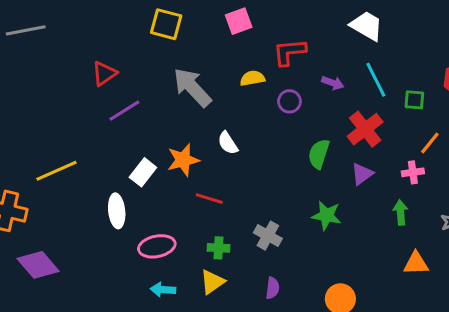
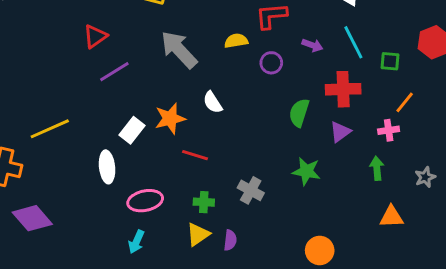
red cross: (365, 129) -> (343, 89), turned 36
purple semicircle: (273, 288) -> (230, 240), moved
cyan arrow: (163, 290) -> (136, 242), moved, turned -70

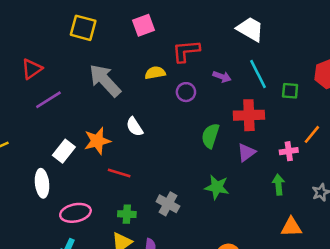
orange line: (405, 102) -> (312, 134), moved

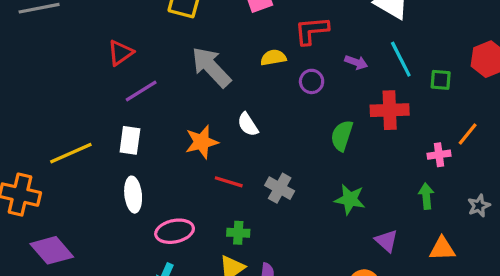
white rectangle: (64, 151) -> (130, 140), moved, turned -30
purple triangle: (246, 152) -> (386, 241), moved, turned -42
gray cross: (168, 204) -> (280, 188), moved

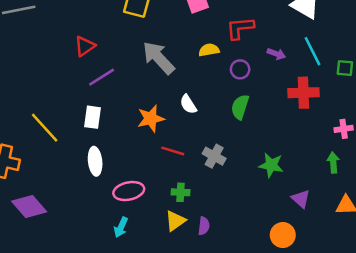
green semicircle: (342, 136) -> (240, 107), moved
yellow line: (71, 153) -> (45, 128), turned 72

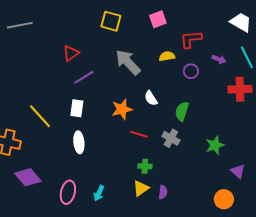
green semicircle: (240, 107) -> (182, 111), moved
green star: (271, 165) -> (215, 145), turned -30
pink ellipse: (129, 191) -> (68, 192), moved, turned -65

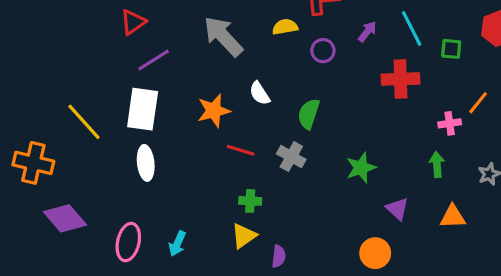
purple arrow: (219, 59) -> (367, 32), turned -72
white rectangle: (77, 108) -> (143, 109), size x1.5
purple semicircle: (163, 192) -> (279, 256), moved

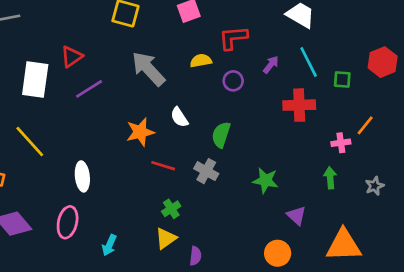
white rectangle: (143, 109) -> (35, 80), moved
green star: (361, 168) -> (265, 181), turned 30
green cross: (250, 201) -> (171, 209), turned -36
orange triangle: (453, 217) -> (344, 245), moved, size x1.6
pink ellipse: (128, 242) -> (68, 222), moved

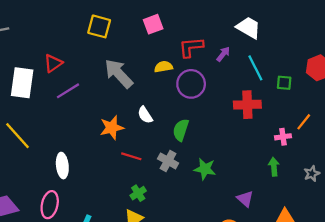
purple arrow: (271, 65) -> (223, 54), moved
purple circle: (233, 81) -> (191, 84), size x1.6
green star: (265, 181) -> (205, 169), moved

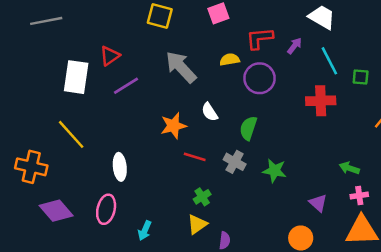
pink cross: (283, 137) -> (359, 196), moved
green arrow: (274, 167) -> (349, 168), turned -66

